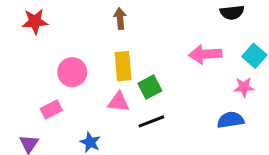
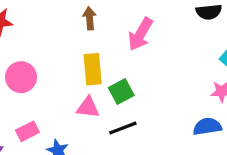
pink arrow: (205, 54) -> (140, 34), moved, turned -56
pink circle: (72, 72) -> (21, 77), moved
pink rectangle: (51, 109) -> (27, 131), moved

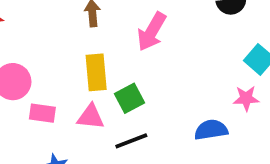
blue semicircle: (207, 126) -> (211, 130), moved
pink rectangle: (27, 131) -> (42, 113), moved, turned 35

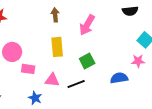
green square: (129, 98) -> (87, 61), moved
pink triangle: (91, 117) -> (52, 80), moved

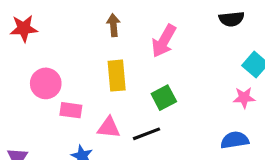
blue semicircle: (119, 78) -> (235, 140), moved

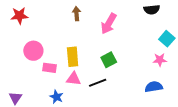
yellow rectangle: (117, 76) -> (73, 57), moved

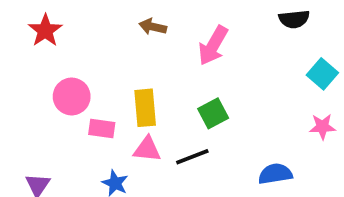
brown arrow: (77, 14) -> (153, 27), turned -72
red star: (19, 16) -> (45, 30), turned -30
pink star: (160, 60) -> (322, 127), moved
blue semicircle: (154, 87) -> (275, 174), moved

